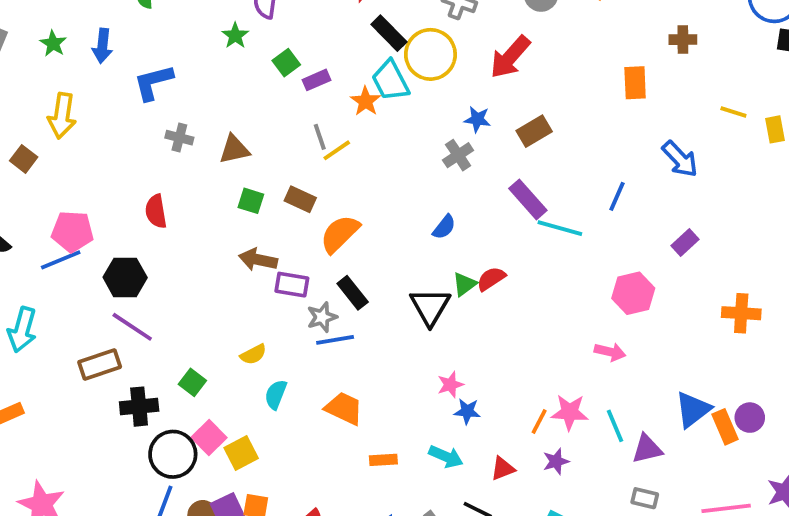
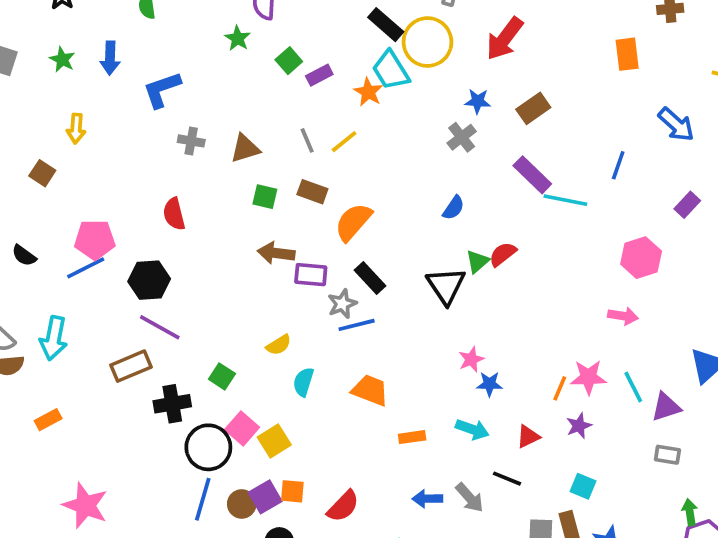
yellow arrow: (62, 116) -> (76, 129), size x0.7
gray line: (320, 137) -> (307, 140), moved

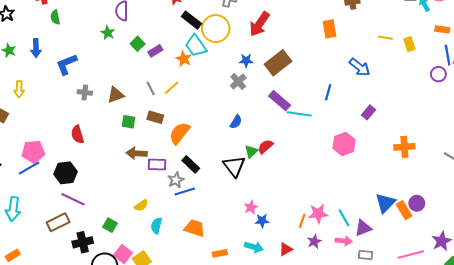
brown rectangle: (533, 108) -> (278, 63), size x1.4
pink arrow: (623, 316) -> (344, 241), moved

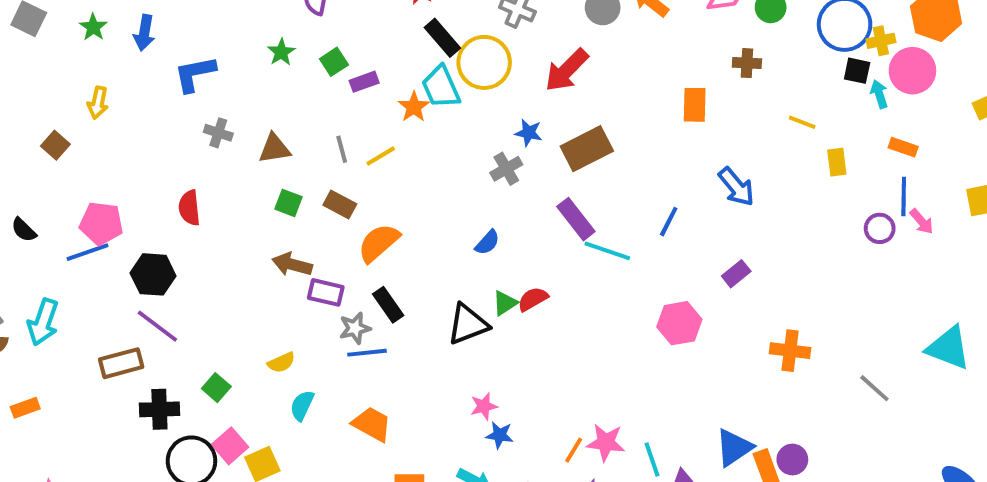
green star: (108, 33) -> (281, 52), moved
yellow line: (385, 38) -> (802, 122), moved
black triangle: (234, 166) -> (468, 324), turned 35

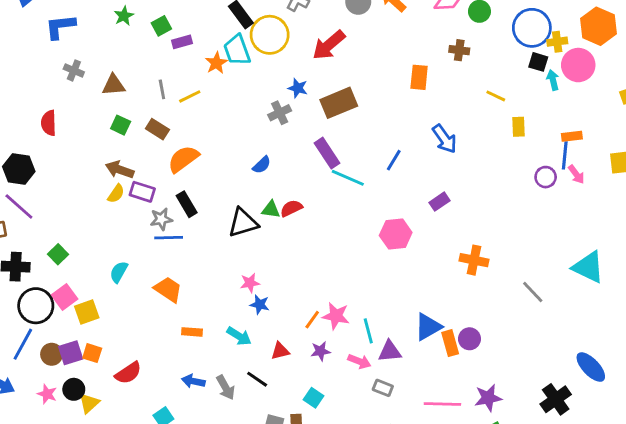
orange rectangle: (903, 147) -> (572, 136), moved, turned -30
green triangle: (505, 303) -> (271, 210), turned 36
yellow semicircle: (281, 362) -> (116, 194), moved, turned -36

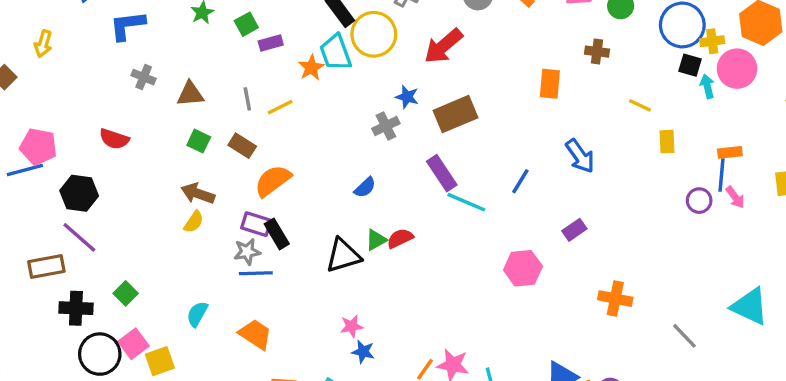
red semicircle: (49, 123) -> (114, 139), turned -70
purple rectangle: (142, 192) -> (256, 224), moved
green triangle: (271, 210) -> (376, 240), turned -36

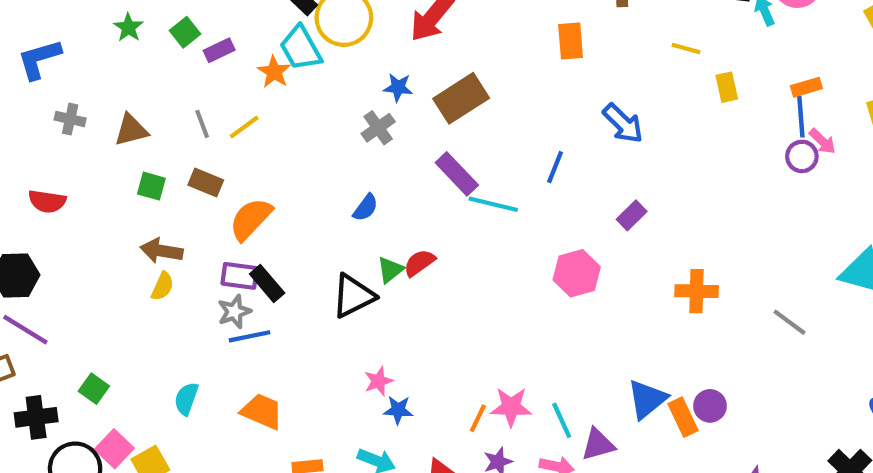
purple circle: (699, 201) -> (802, 156), moved

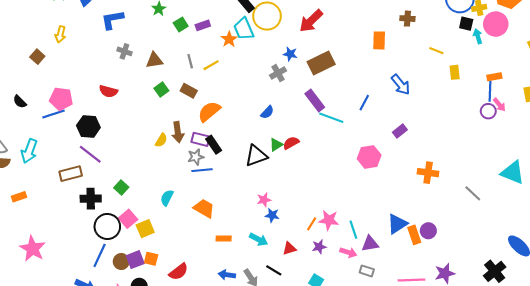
green square: (185, 32) -> (181, 25), moved
green square: (151, 186) -> (161, 89), turned 32
brown arrow: (161, 251) -> (178, 132), moved, turned -114

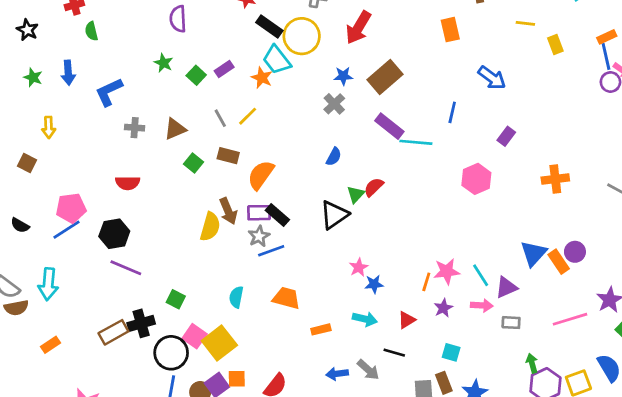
yellow semicircle: (161, 140) -> (210, 227), size x1.5
brown rectangle: (71, 174) -> (113, 332), moved
yellow square: (145, 229) -> (219, 343), size x1.4

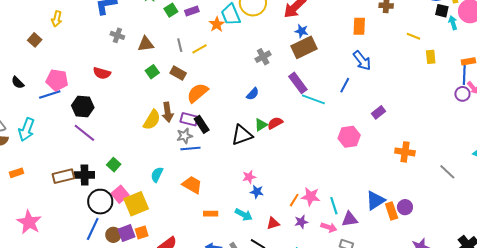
blue star: (343, 76) -> (302, 31), moved
blue arrow: (492, 78) -> (362, 61), moved
orange square: (237, 379) -> (142, 232), turned -32

